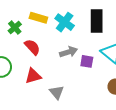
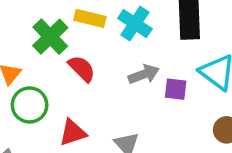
green cross: (15, 28) -> (50, 37), size x1.5
red triangle: (33, 76) -> (73, 133), moved

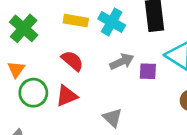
green cross: (50, 37) -> (24, 28), moved
red triangle: (73, 133) -> (67, 96), moved

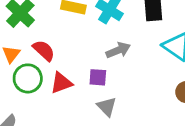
red semicircle: (72, 61) -> (44, 50), moved
purple square: (148, 71) -> (98, 77), moved

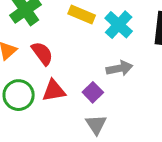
purple square: (98, 77) -> (93, 92), turned 30
green circle: (28, 78) -> (19, 95), moved

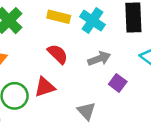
red semicircle: (42, 53) -> (58, 54), moved
purple square: (93, 92) -> (118, 83), moved

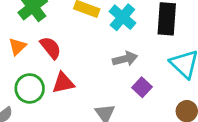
red semicircle: (58, 54) -> (51, 48), moved

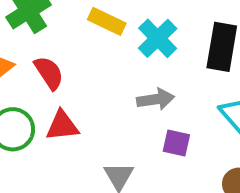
purple square: (142, 87) -> (176, 143), turned -36

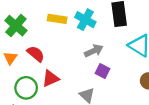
purple square: (176, 143) -> (102, 71), moved, turned 32

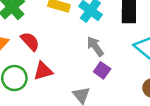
gray arrow: (94, 51) -> (95, 46), turned -108

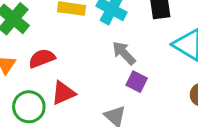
red semicircle: (30, 41) -> (42, 58), turned -60

